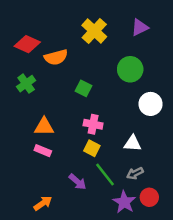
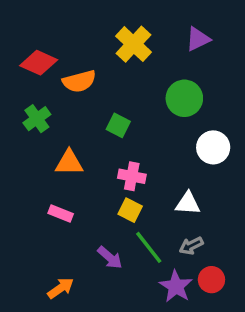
orange triangle: (44, 127) -> (69, 163), moved

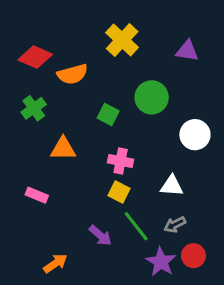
purple triangle: (198, 39) -> (187, 51), moved, turned 35
green circle: (184, 98) -> (152, 97), moved
pink rectangle: (61, 214) -> (37, 195), moved

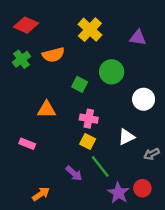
red diamond: (35, 57) -> (26, 25), moved
green cross: (34, 108) -> (21, 59), moved
white triangle: (172, 186) -> (126, 137), turned -30
gray arrow: (175, 225) -> (152, 154), moved

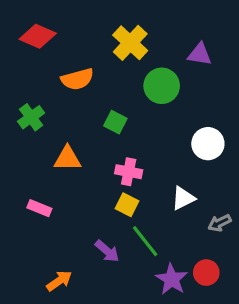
green cross: (21, 59) -> (31, 117), moved
green circle: (112, 72) -> (162, 86), moved

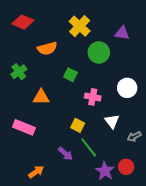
pink cross: (129, 172) -> (93, 97), moved
white triangle: (183, 198) -> (112, 121), turned -42
pink rectangle: (39, 208) -> (24, 127), size x1.5

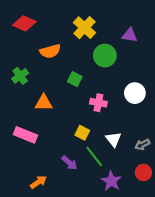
white triangle: (112, 121) -> (113, 139), moved
red circle: (126, 167) -> (143, 172), moved

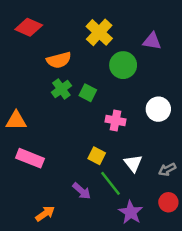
green cross: (20, 76) -> (61, 89), moved
orange triangle: (44, 103) -> (16, 120), moved

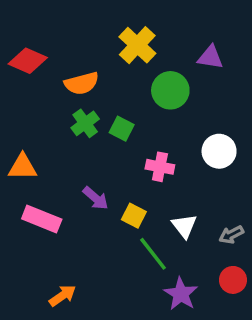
red diamond: (29, 27) -> (28, 61), moved
purple arrow: (82, 191) -> (96, 198), moved

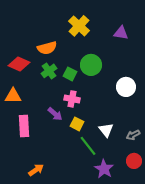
red diamond: (28, 61) -> (19, 64), moved
green circle: (170, 90) -> (91, 65), moved
pink cross: (160, 167) -> (72, 99), moved
pink rectangle: (42, 219) -> (24, 126), turned 65

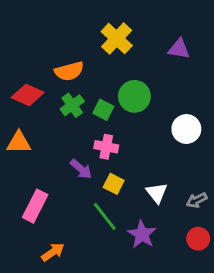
pink rectangle: (24, 126) -> (35, 206), moved, turned 30
green line: (88, 146) -> (105, 216), moved
purple star: (104, 169) -> (142, 234), moved

